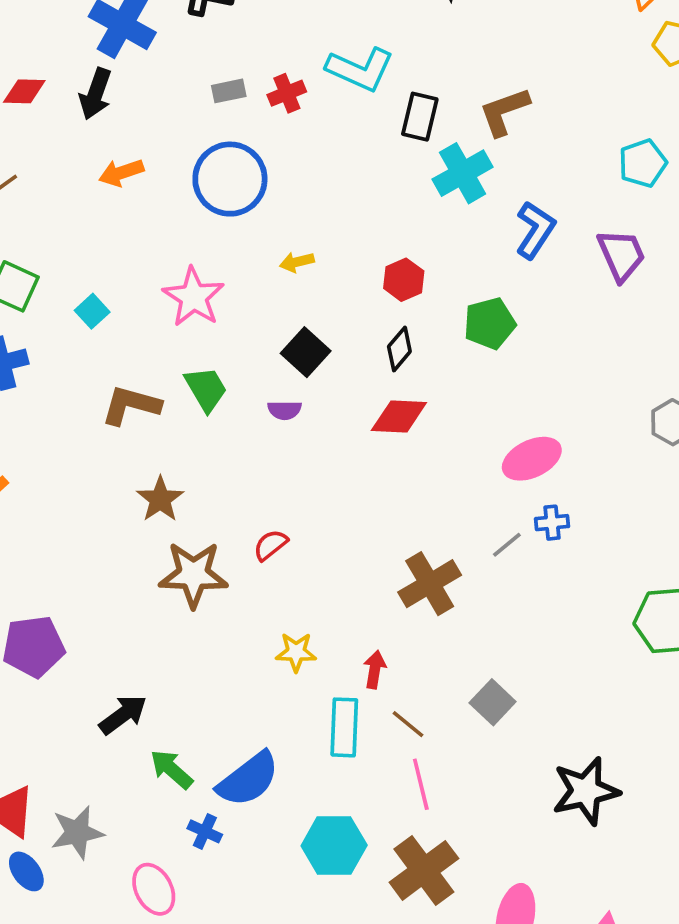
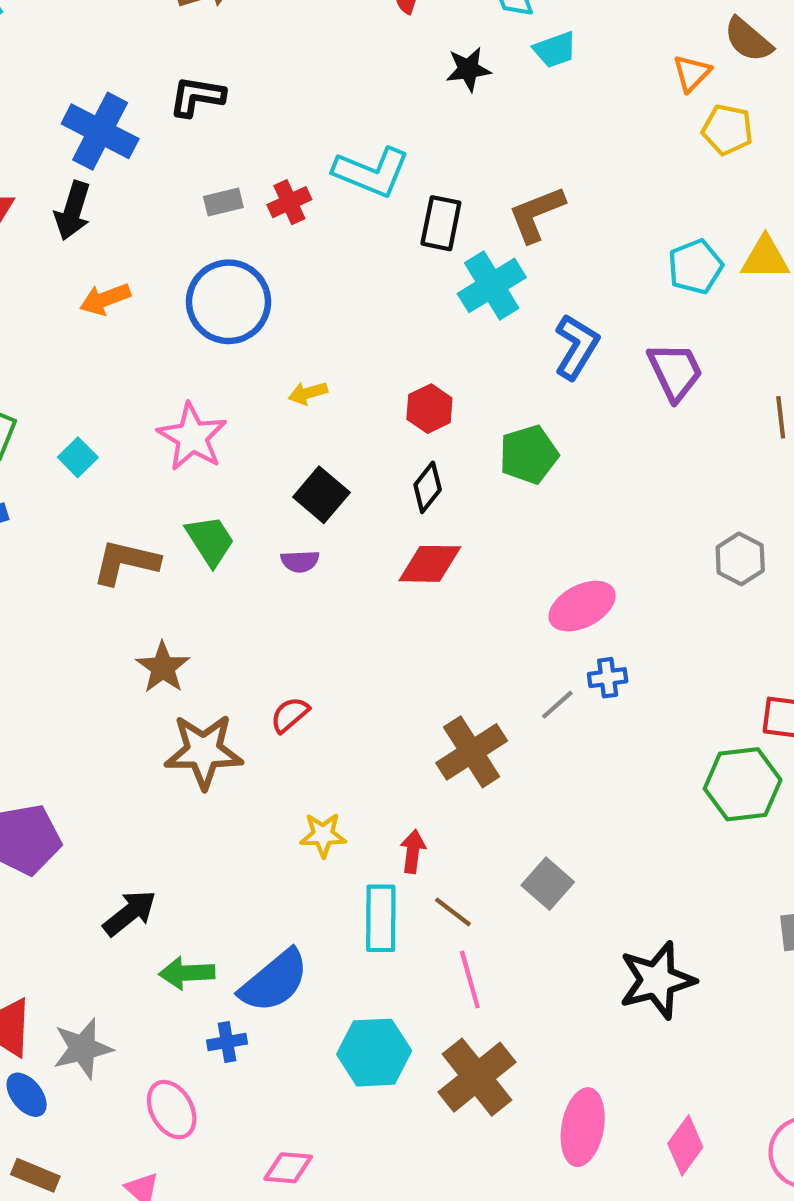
green arrow: (171, 769) -> (187, 973), turned -42
blue cross: (205, 831) -> (227, 1042), turned -32

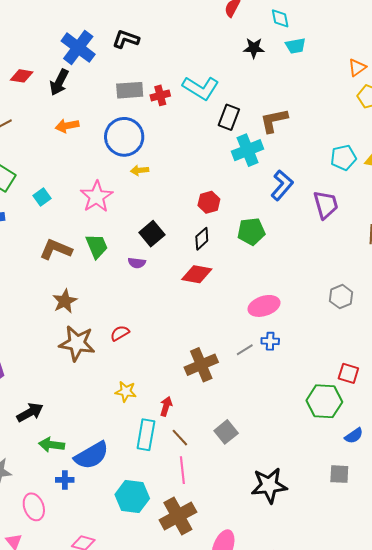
gray rectangle: (223, 202) -> (130, 90), size x1.5
yellow arrow: (308, 393) -> (140, 170), moved

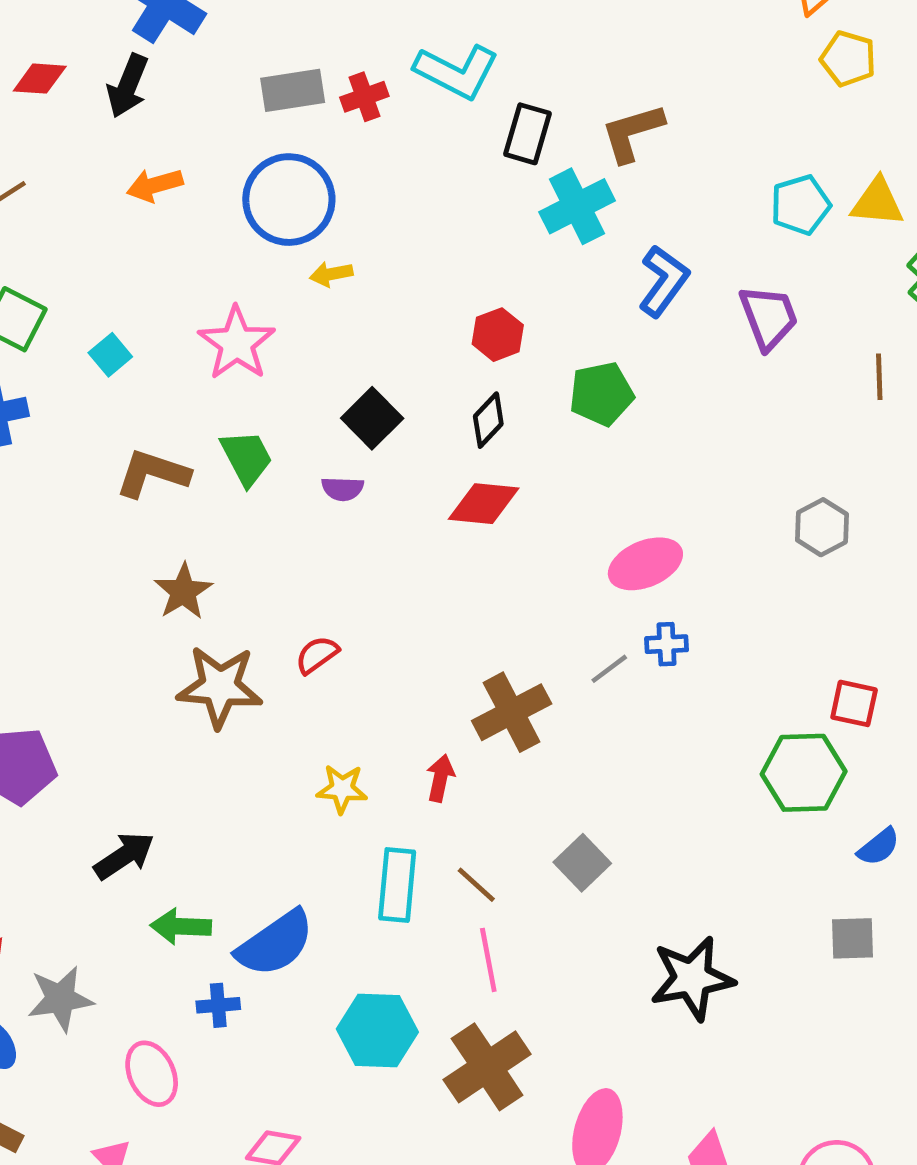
red arrow: (166, 406) -> (440, 778), moved

